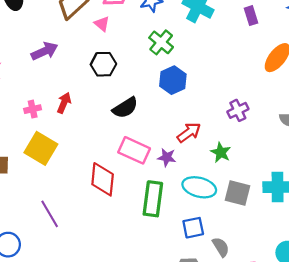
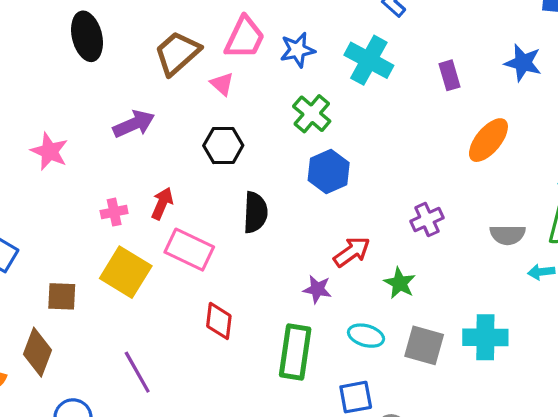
black semicircle: (125, 108) -> (255, 212), turned -56
pink rectangle: (134, 150) -> (189, 250), moved
red diamond: (103, 179) -> (219, 321), size x0.7
cyan ellipse: (199, 187) -> (366, 336), size x0.7

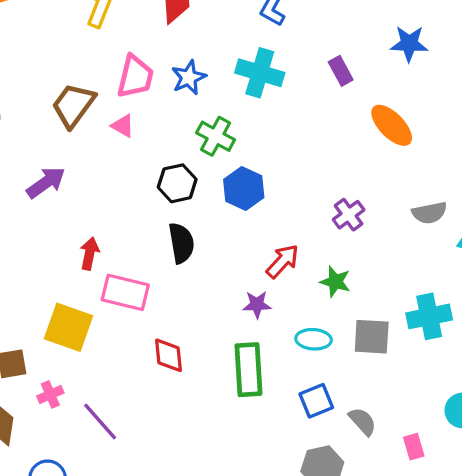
orange ellipse: (488, 140) -> (392, 125), turned -72
black hexagon: (223, 146) -> (177, 183), moved
pink cross: (114, 212) -> (50, 394), moved

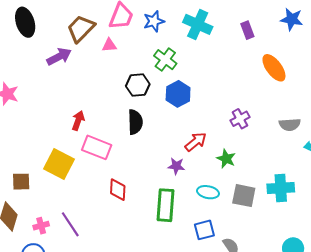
pink triangle: (123, 126) -> (109, 45), turned -42
purple arrow: (46, 183) -> (59, 57), moved
pink cross: (50, 394) -> (41, 226), moved

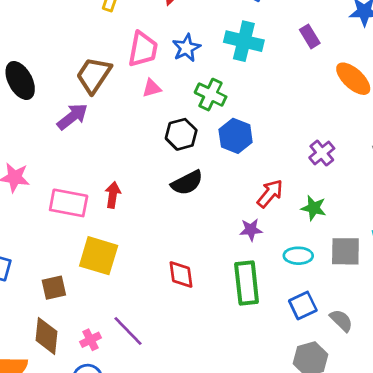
pink triangle: (109, 45) -> (152, 88), moved
black semicircle: (135, 122) -> (187, 183), turned 75
pink rectangle: (97, 147) -> (69, 203), moved

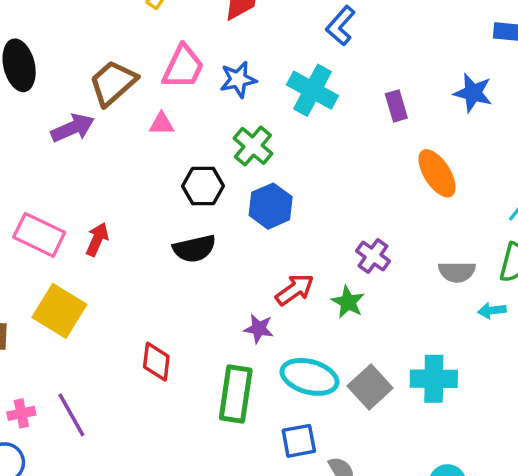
pink triangle: (152, 88) -> (162, 124), moved
purple cross: (322, 153) -> (373, 256), turned -30
green star: (314, 208) -> (348, 302), moved
gray square: (345, 251) -> (370, 387), turned 32
cyan ellipse: (298, 256) -> (309, 377), size x1.5

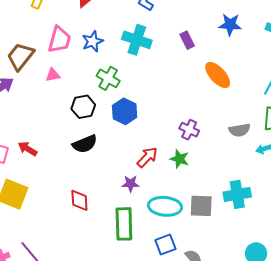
red arrow: (97, 239) -> (28, 149), turned -72
red diamond: (156, 362) -> (79, 200), moved
gray square: (370, 387) -> (201, 206), turned -35

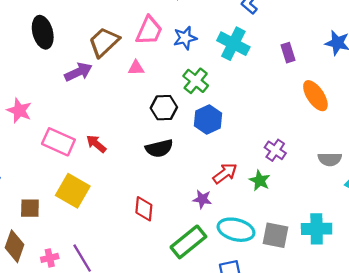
green rectangle: (124, 224) -> (188, 242), turned 44

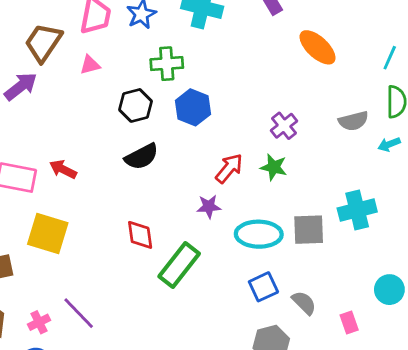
green cross: (196, 81) -> (167, 64), turned -30
purple cross: (275, 150) -> (284, 126), turned 30
green rectangle: (188, 242) -> (179, 265), moved

